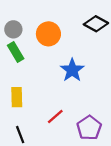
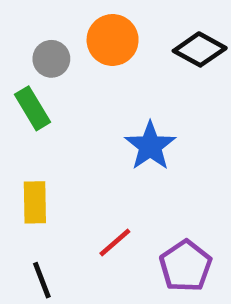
gray circle: (13, 29) -> (51, 59), moved
orange circle: (48, 34) -> (113, 40), moved

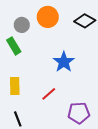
red line: (115, 242) -> (49, 94), moved
purple pentagon: (186, 266) -> (79, 113), turned 30

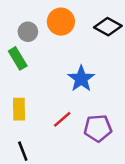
purple pentagon: (79, 113) -> (98, 128), moved

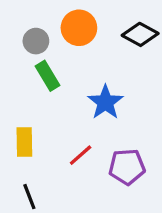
green rectangle: (18, 58) -> (48, 76), moved

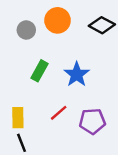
green rectangle: (48, 76) -> (39, 71), moved, turned 60
yellow rectangle: (24, 142) -> (18, 118), moved

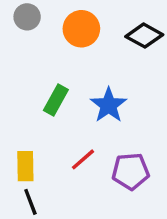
gray circle: (26, 30) -> (27, 17), moved

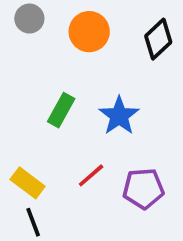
black diamond: (144, 36) -> (158, 39), turned -72
yellow rectangle: (25, 166) -> (28, 183), turned -52

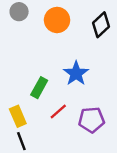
green rectangle: (61, 110) -> (39, 88), moved
yellow rectangle: (28, 183) -> (18, 116), turned 30

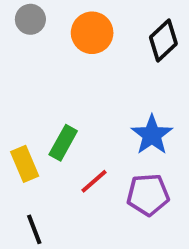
blue star: (76, 73) -> (152, 135), moved
yellow rectangle: (18, 116) -> (25, 164), moved

